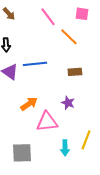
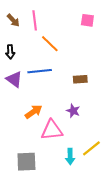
pink line: (48, 17) -> (35, 20), moved, turned 30
orange line: (69, 37) -> (50, 44), moved
yellow line: (86, 140) -> (91, 148), turned 30

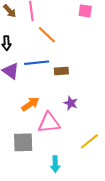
brown rectangle: (80, 79) -> (61, 71), moved
cyan arrow: (70, 157) -> (55, 164), moved
gray square: (26, 162) -> (23, 142), moved

